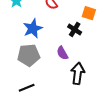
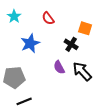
gray pentagon: (29, 55) -> (14, 77), moved
black arrow: (78, 73) -> (82, 71), moved, turned -50

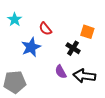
red semicircle: (48, 18) -> (45, 29), moved
black arrow: (82, 71) -> (84, 76), turned -40

